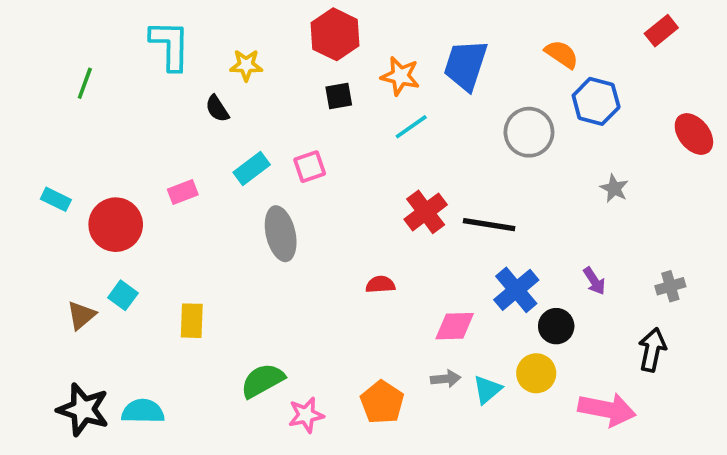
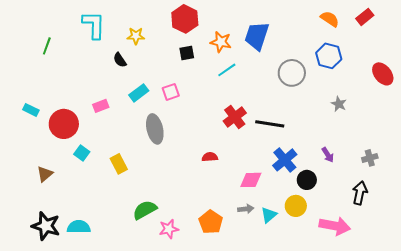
orange semicircle: (562, 54) -> (330, 19), moved
cyan square: (123, 295) -> (82, 153), moved
yellow rectangle: (192, 321) -> (119, 164), moved, turned -30

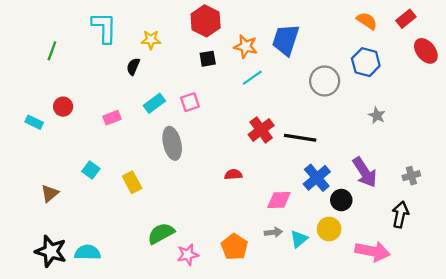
black semicircle: (120, 60) -> (133, 67), turned 56
red ellipse: (383, 74) -> (426, 51), moved
red circle: (64, 124) -> (63, 107), moved, size x0.6
purple arrow: (328, 155) -> (365, 172), size x1.8

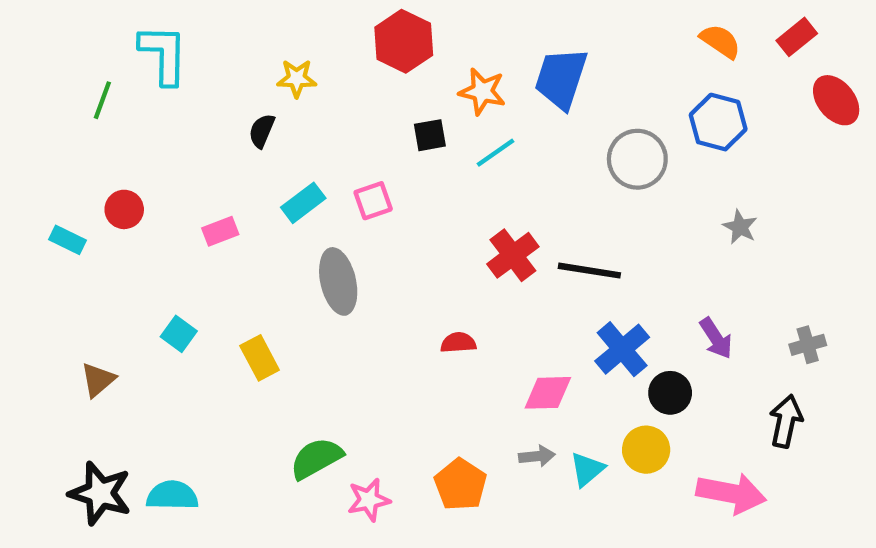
cyan L-shape: (104, 28) -> (163, 54), moved
black square: (208, 59) -> (430, 135), moved
purple arrow: (365, 172) -> (716, 338), size x0.7

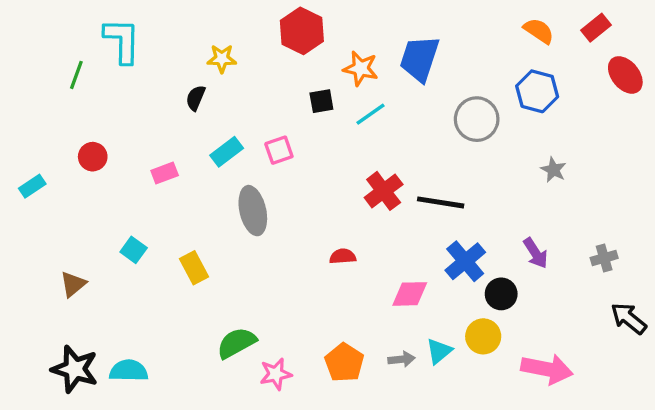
cyan rectangle: (67, 240) -> (32, 186), moved, turned -60
black arrow: (786, 421) -> (629, 318), moved, turned -63
gray arrow: (537, 456) -> (401, 359), moved

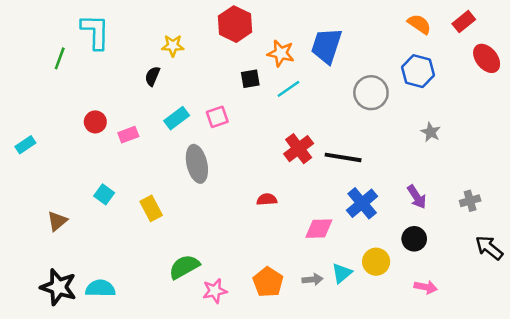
red circle: (93, 157) -> (95, 122), moved
black circle: (501, 294) -> (414, 239), moved
pink arrow: (547, 369) -> (426, 287), size x0.6

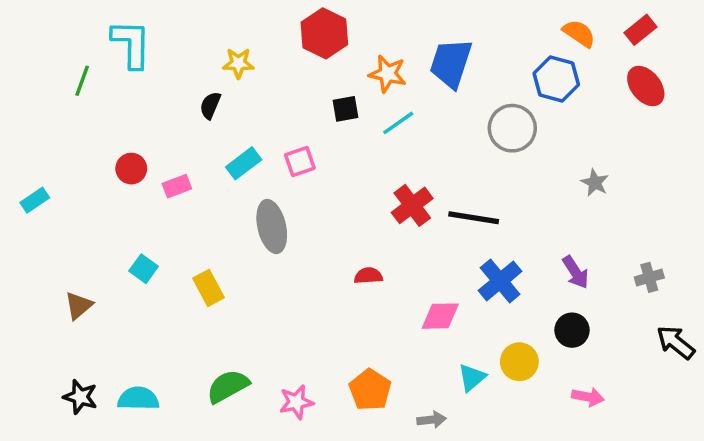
red ellipse: (487, 58) -> (646, 86), moved
blue hexagon: (418, 71) -> (556, 79), moved
green semicircle: (184, 267) -> (228, 386), moved
gray arrow: (313, 279) -> (432, 420), moved
black star: (58, 287) -> (80, 397), size x0.7

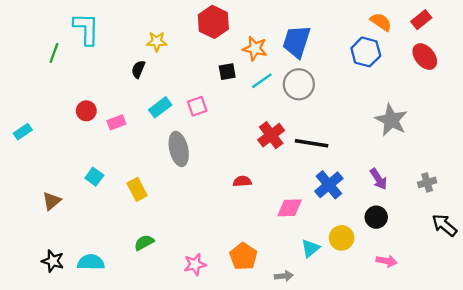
gray circle: (512, 128) -> (299, 84), moved
gray star: (595, 183) -> (391, 120), size x1.8
green semicircle: (228, 386) -> (144, 243), moved, size x0.7

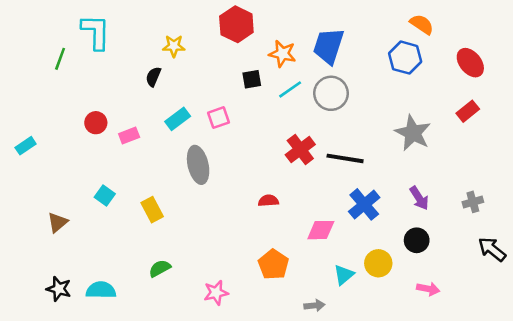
red rectangle: (421, 20) -> (468, 111), moved
gray star: (391, 120) -> (413, 133), moved
orange pentagon: (243, 256) -> (273, 265), moved

